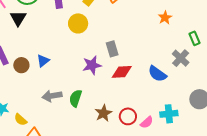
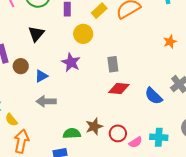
black triangle: (18, 18) -> (36, 34), moved
blue triangle: (43, 61) -> (41, 76), moved
purple star: (92, 65) -> (71, 62), moved, turned 30
green semicircle: (76, 98) -> (72, 133), moved, turned 60

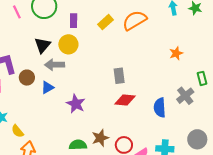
yellow circle: (83, 34) -> (68, 44), moved
purple star: (71, 62) -> (76, 104), moved
blue semicircle: (154, 96) -> (160, 108), turned 42
gray arrow: (46, 101) -> (55, 65), moved

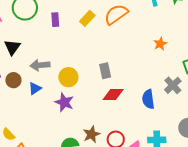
yellow circle: (68, 44) -> (68, 77), moved
black triangle: (42, 45) -> (12, 47), moved

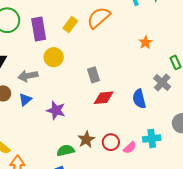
purple rectangle: (55, 20) -> (39, 29), size x1.6
yellow circle: (68, 77) -> (54, 57), moved

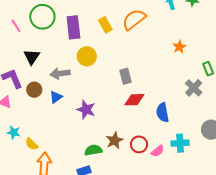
yellow rectangle: (70, 25) -> (105, 25), turned -70
blue semicircle: (139, 99) -> (163, 112), moved

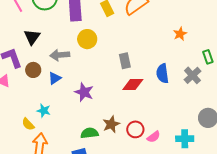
blue semicircle: (163, 112) -> (162, 73), moved
cyan star: (14, 132) -> (44, 111), moved
cyan cross: (180, 143) -> (185, 139), moved

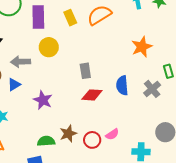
orange star: (180, 34) -> (142, 47), size x1.5
pink semicircle: (154, 137) -> (112, 134), moved

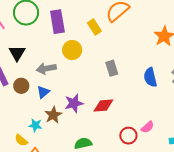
yellow rectangle: (70, 18) -> (94, 27), moved
red diamond: (92, 95) -> (103, 105), moved
purple star: (43, 100) -> (74, 103), turned -30
brown star: (68, 134) -> (53, 115), moved

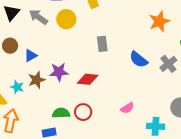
gray arrow: (46, 68) -> (38, 17), moved, turned 36
blue semicircle: (150, 77) -> (139, 59), turned -48
red circle: (128, 136) -> (83, 112), moved

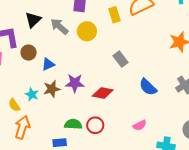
gray rectangle: (102, 44) -> (120, 59), turned -35
blue semicircle: (139, 59) -> (148, 87), moved

